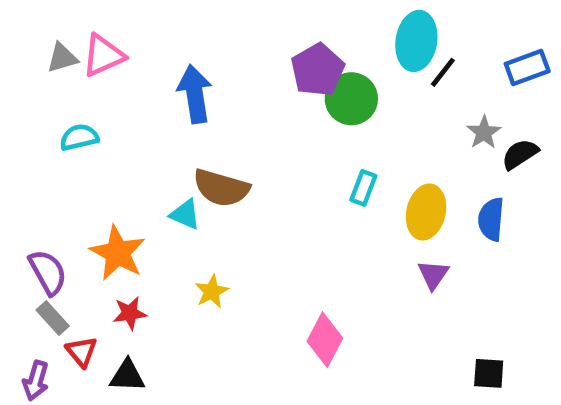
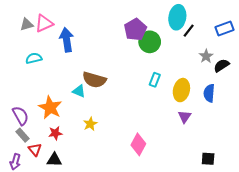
blue arrow: (195, 94) -> (67, 40), moved

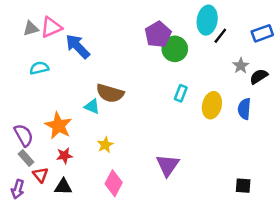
blue arrow: (67, 40) -> (78, 46), turned -35
purple triangle: (185, 117) -> (168, 165), moved, size x1.5
pink diamond: (138, 144) -> (114, 183), moved

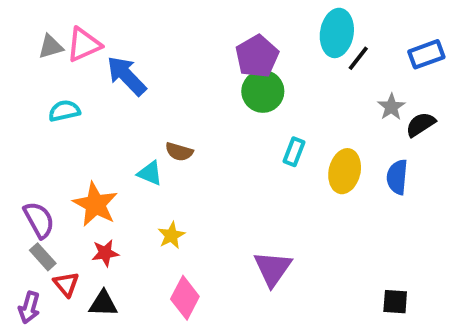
green circle: (175, 49) -> (263, 91), moved
brown semicircle: (110, 93) -> (179, 152), size x0.6

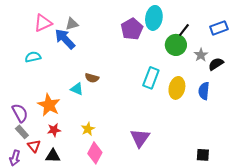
cyan ellipse: (337, 33) -> (154, 18), moved
gray triangle: (51, 47) -> (72, 24), moved
green circle: (263, 91) -> (176, 45), moved
cyan rectangle: (294, 152) -> (151, 78), size x1.5
yellow star: (171, 235) -> (88, 129), moved

